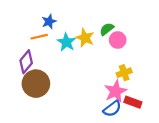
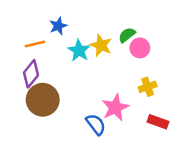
orange line: (39, 37) -> (35, 44), moved
pink star: (115, 91) -> (115, 108), moved
blue semicircle: (112, 109) -> (96, 124), moved, turned -90

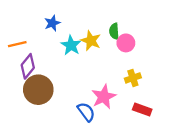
green semicircle: (127, 35) -> (114, 31), turned -56
orange line: (35, 44) -> (17, 44), moved

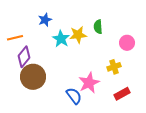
yellow star: (91, 41) -> (78, 35), turned -30
pink circle: (126, 43) -> (127, 43), moved
red rectangle: (142, 110) -> (122, 94), turned -49

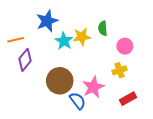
blue star: (45, 20) -> (47, 21), size x1.5
pink circle: (127, 43) -> (125, 46), moved
brown circle: (33, 77) -> (60, 81), moved

